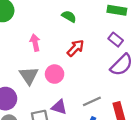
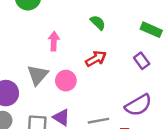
purple semicircle: (122, 65) -> (138, 105), moved

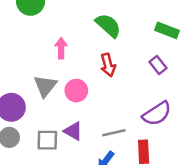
green semicircle: (98, 23) -> (108, 25), size x1.5
red arrow: (96, 59) -> (108, 65), turned 108

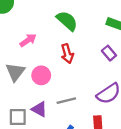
pink arrow: (61, 48) -> (28, 40), turned 56
gray line: (114, 133) -> (66, 101), moved

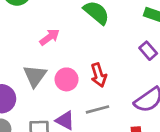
red arrow: (67, 54) -> (99, 75), moved

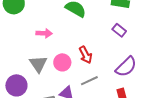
pink arrow: (50, 37) -> (44, 33), turned 49

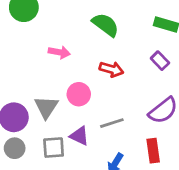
red arrow: (86, 55) -> (111, 69), moved, turned -54
gray triangle: (38, 64) -> (46, 107), moved

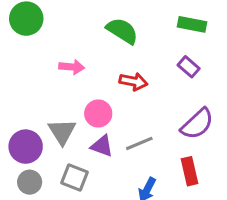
purple triangle: (79, 136) -> (102, 146), moved
gray square: (54, 148) -> (75, 178), turned 30

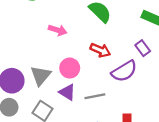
purple semicircle: (197, 124) -> (124, 71), moved

